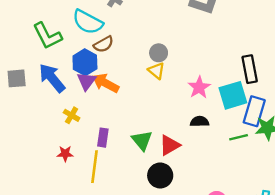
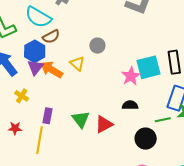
yellow triangle: (156, 71) -> (77, 63), moved
cyan square: (233, 95) -> (148, 67), moved
black circle: (160, 175) -> (146, 139), moved

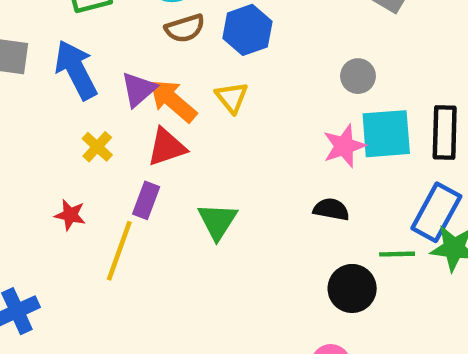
gray circle: (97, 46) -> (358, 76), moved
blue hexagon: (35, 51) -> (247, 30), moved
red triangle: (104, 124) -> (167, 147), moved

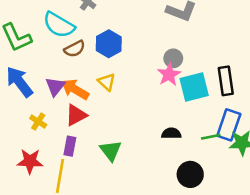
pink star: (344, 146) -> (169, 75), moved
red star: (70, 215) -> (30, 161), size x1.5
green line: (397, 254) -> (211, 137), moved

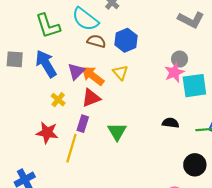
brown semicircle: (75, 49) -> (96, 41), turned -144
black circle: (190, 174) -> (195, 165), moved

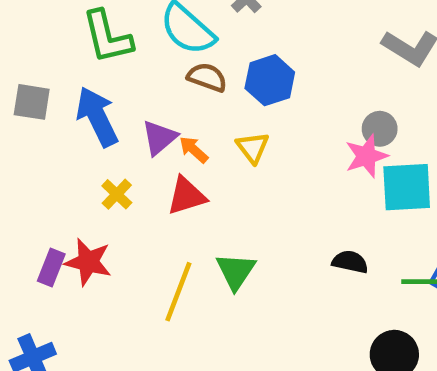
orange arrow: (93, 76) -> (194, 150), size x0.6
purple rectangle: (83, 124) -> (51, 268), moved
yellow line: (71, 148) -> (178, 292), moved

